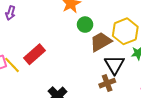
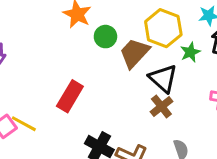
red rectangle: (35, 54) -> (70, 96), moved

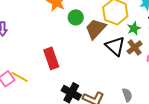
red rectangle: (70, 96) -> (51, 58), turned -50
brown cross: (161, 107) -> (135, 47), moved

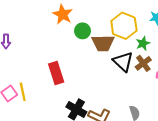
brown trapezoid: (96, 29) -> (103, 43), turned -135
yellow line: (20, 77) -> (23, 92), turned 48

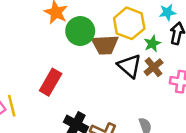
green circle: (83, 31) -> (80, 31), size x1.5
red rectangle: (56, 73) -> (51, 82), turned 50

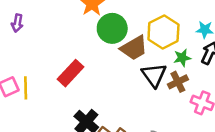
brown trapezoid: (105, 45) -> (134, 48), turned -40

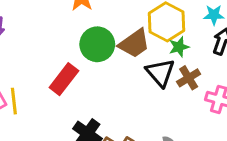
green circle: (112, 28) -> (97, 44), moved
green star: (182, 58) -> (179, 47), moved

